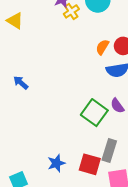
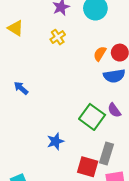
yellow cross: (71, 11) -> (58, 37), moved
blue star: (56, 163) -> (55, 141), moved

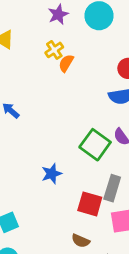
orange semicircle: (100, 54) -> (66, 63), moved

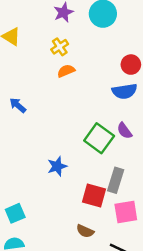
orange semicircle: (66, 63) -> (66, 71), moved, turned 36

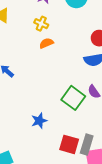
yellow cross: (60, 47) -> (41, 24), turned -32
gray rectangle: (116, 180) -> (87, 144), moved

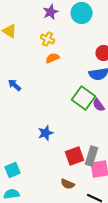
green square: (73, 98) -> (84, 98), moved
red square: (69, 144) -> (75, 156), turned -36

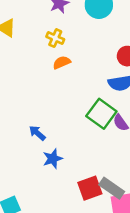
blue arrow: (15, 85) -> (37, 133), moved
gray rectangle: (92, 156) -> (112, 188), turned -72

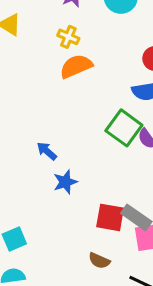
orange semicircle: (62, 62) -> (76, 66), size x1.5
red square: (90, 188) -> (110, 217), turned 30

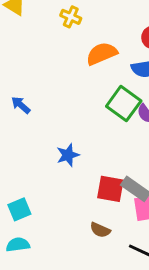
orange semicircle: (76, 66) -> (102, 54), moved
blue arrow: (47, 151) -> (21, 105), moved

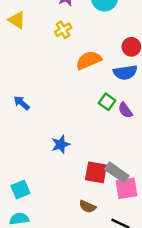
yellow cross: (71, 17) -> (63, 30), turned 35
green square: (124, 104) -> (107, 102), size x0.6

